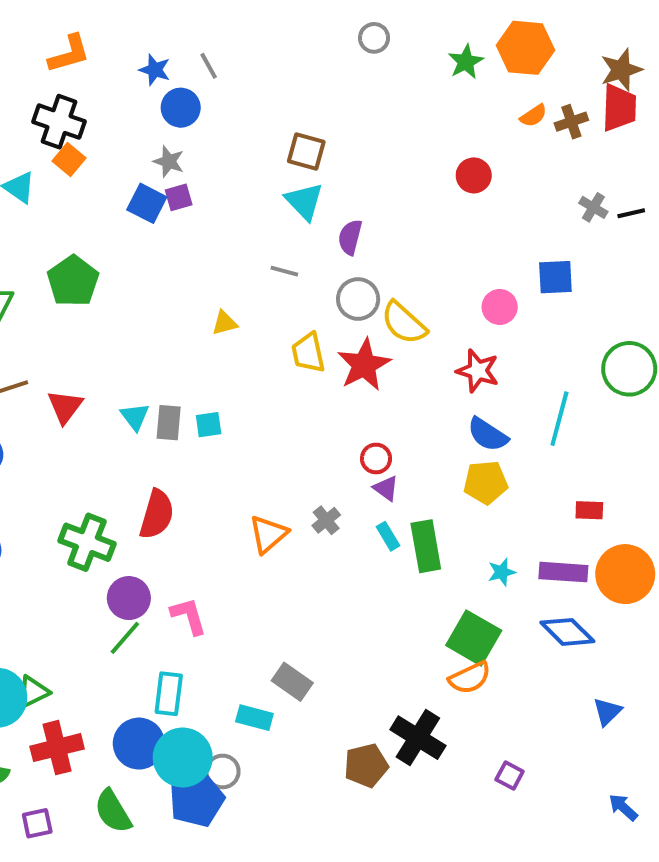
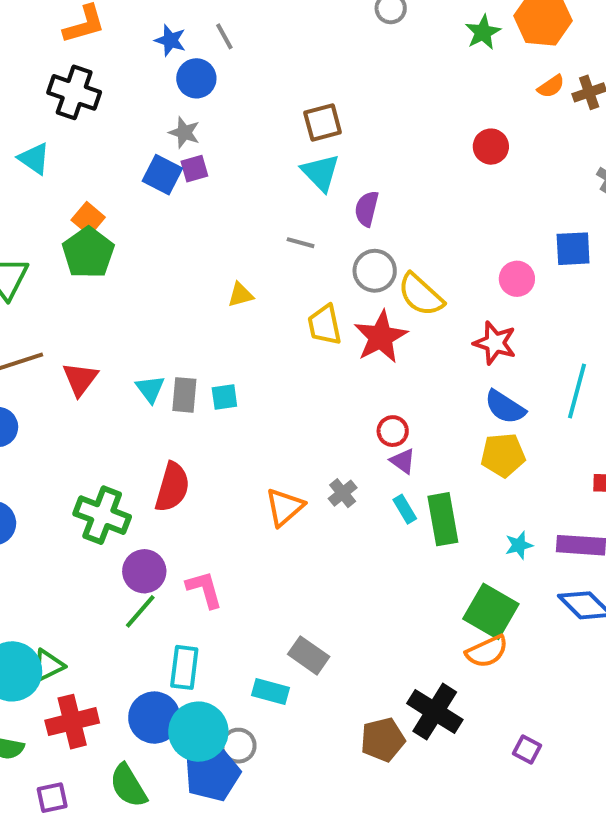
brown square: (306, 152) -> (323, 122), turned -30
orange square: (69, 159) -> (88, 219), moved

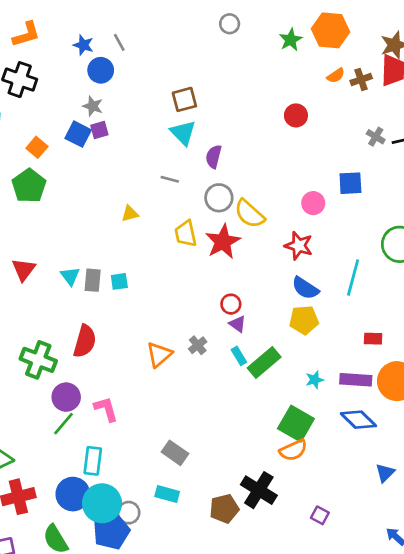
orange square: (88, 219) -> (37, 147), moved
green rectangle: (443, 519) -> (264, 363), turned 60
cyan rectangle: (271, 691) -> (167, 494), moved

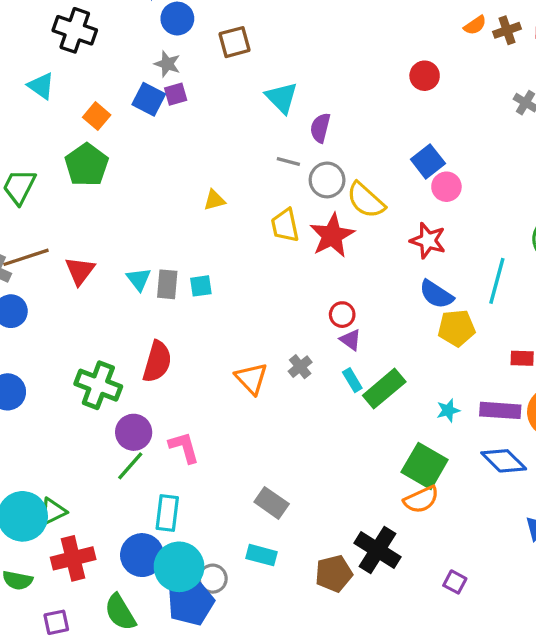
brown square: (184, 99) -> (235, 42), moved
gray line: (170, 179) -> (288, 161), moved
blue square: (350, 183) -> (428, 161), moved, turned -35
yellow pentagon: (304, 320) -> (457, 328), moved
orange triangle: (159, 355) -> (251, 378), turned -32

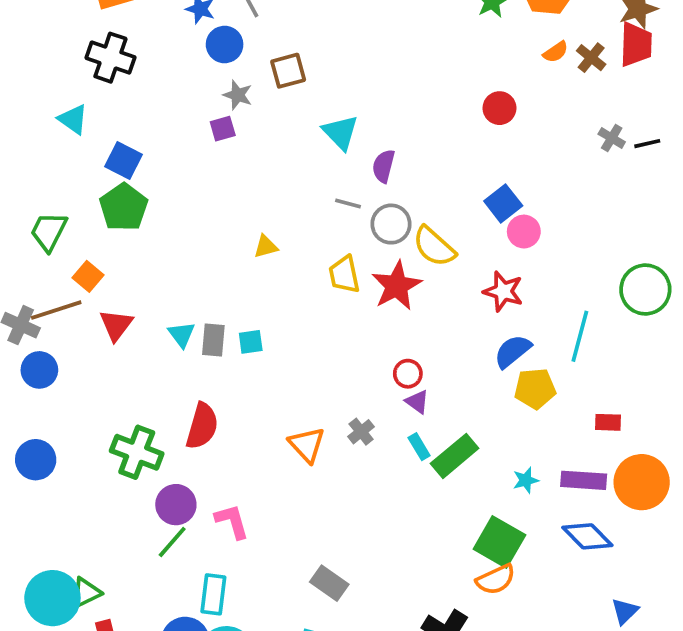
brown cross: (507, 30) -> (591, 58), turned -32
gray star: (167, 64) -> (238, 95), moved
blue square: (149, 99) -> (124, 160), moved
orange square: (97, 116) -> (88, 276), moved
blue semicircle: (436, 294) -> (513, 351), turned 108

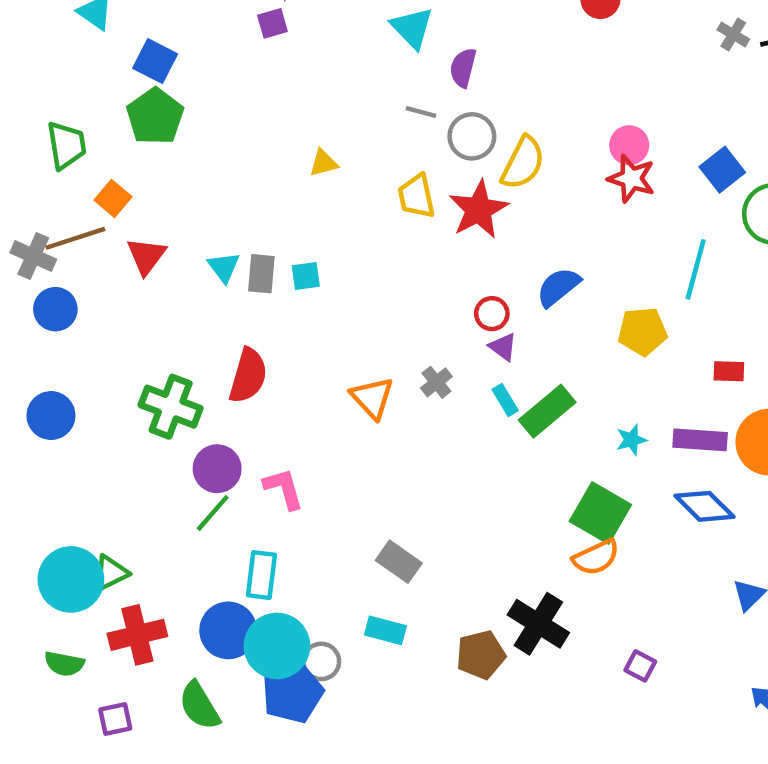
blue square: (503, 203) -> (722, 170), moved
green trapezoid: (49, 232) -> (66, 145), turned 144
yellow semicircle: (434, 246) -> (523, 163), turned -105
red star: (503, 291) -> (631, 178), moved
blue semicircle: (513, 351) -> (558, 287), moved

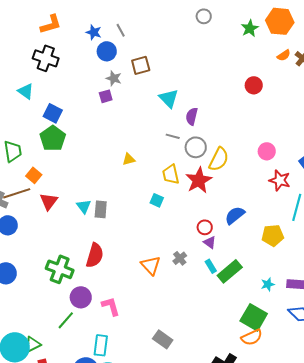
red star: (631, 178) -> (280, 180), moved
cyan square: (306, 276) -> (157, 200), moved, turned 32
green line: (213, 513) -> (66, 320), moved

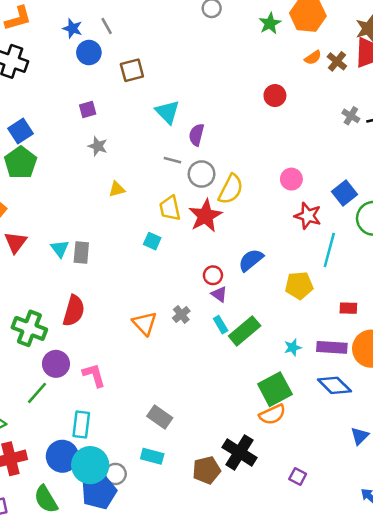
gray star: (114, 78) -> (98, 146), moved
blue square: (53, 113) -> (21, 131), turned 30
green square: (254, 317) -> (275, 389), turned 32

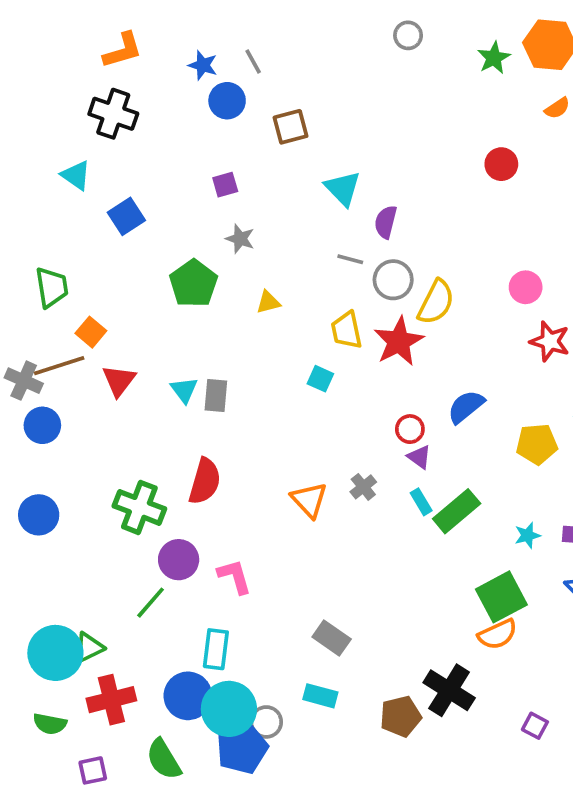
green pentagon: (21, 163) -> (193, 284), moved

